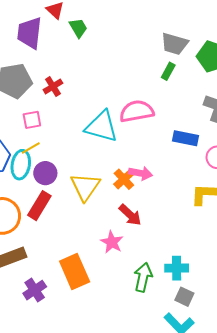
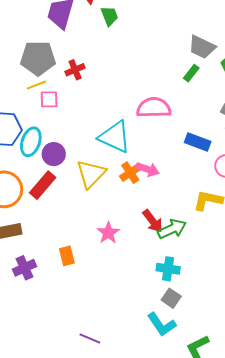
cyan triangle: (102, 127) -> (115, 137), moved
yellow line: (31, 148) -> (36, 85), moved
red arrow: (130, 215) -> (153, 221), moved
orange rectangle: (75, 271) -> (67, 256), size x0.6
green arrow: (143, 277) -> (172, 229), moved, turned 44

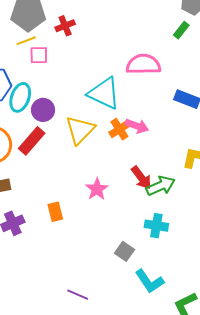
gray square: (171, 298) -> (124, 251), moved

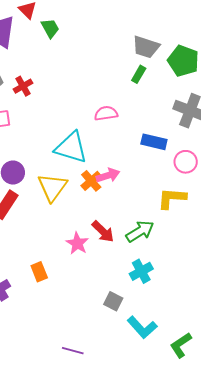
pink semicircle: (143, 64) -> (106, 113), size x0.7
pink arrow: (137, 126) -> (108, 175), turned -30
red arrow: (141, 178) -> (103, 232), moved
cyan cross: (156, 226) -> (141, 271), turned -30

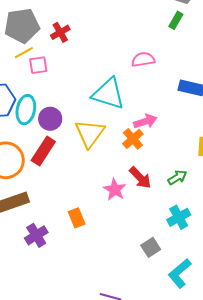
orange cross: (91, 181) -> (133, 139), moved
green arrow: (140, 231) -> (177, 177), size x0.7
gray square: (113, 301) -> (151, 247), turned 30
cyan L-shape: (142, 327) -> (180, 273), turned 92

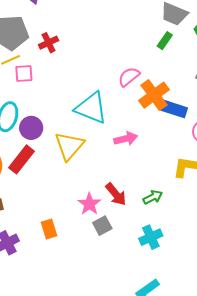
pink semicircle: (143, 59) -> (129, 77), turned -35
orange cross: (133, 139) -> (154, 95), moved, size x1.4
gray square: (151, 247) -> (102, 226), moved

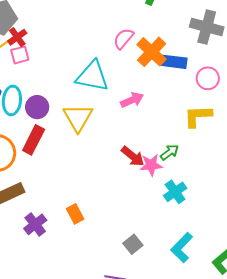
red cross: (48, 43) -> (17, 37), moved
pink star: (89, 204) -> (151, 165), moved, turned -30
gray square: (102, 226) -> (133, 244), moved
orange rectangle: (49, 229) -> (75, 214), moved

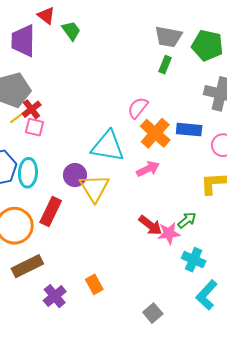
orange cross: (152, 52) -> (155, 133), moved
pink square: (20, 55) -> (35, 127), turned 30
purple circle: (37, 107) -> (75, 175), moved
cyan cross: (175, 192) -> (194, 260), turned -30
cyan L-shape: (182, 248) -> (207, 295), moved

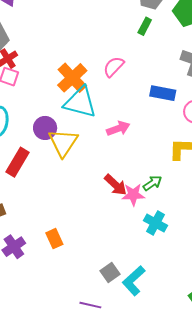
orange cross: (155, 133) -> (72, 78), moved
cyan L-shape: (207, 295) -> (134, 281), moved

